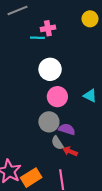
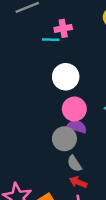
purple semicircle: (67, 129) -> (77, 126), moved
red arrow: (70, 151) -> (78, 182), moved

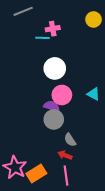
purple semicircle: (77, 126) -> (52, 106), moved
gray semicircle: (74, 164) -> (70, 140), moved

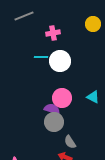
cyan line: (43, 38) -> (41, 57), moved
white circle: (55, 68) -> (60, 61), moved

